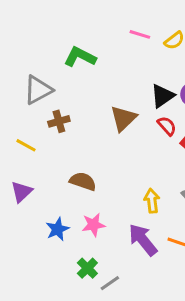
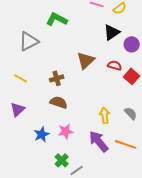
black triangle: (162, 96) -> (112, 32), moved
brown cross: (59, 121) -> (57, 78), moved
red semicircle: (167, 126) -> (115, 65), turned -32

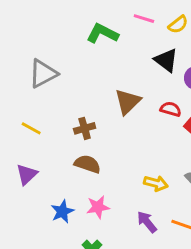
green L-shape: (57, 19) -> (102, 33), moved
black triangle: (112, 32) -> (166, 60), turned -48
yellow arrow: (105, 115) -> (156, 183), turned 112
purple arrow: (99, 141) -> (147, 222), size x0.7

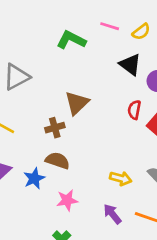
brown triangle: (128, 102) -> (77, 103), moved
red semicircle: (171, 109) -> (134, 110), turned -96
blue star: (62, 212) -> (34, 178), moved

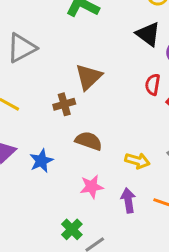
brown semicircle: (58, 161) -> (89, 141), moved
pink star: (67, 200) -> (92, 187), moved
purple arrow: (112, 214) -> (128, 200), turned 30

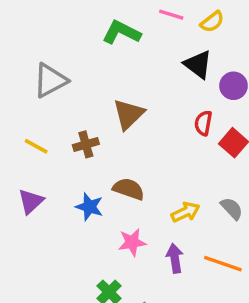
brown cross: (64, 104) -> (86, 144), moved
blue star: (41, 161) -> (89, 207), moved, turned -30
yellow arrow: (137, 161) -> (185, 212), turned -40

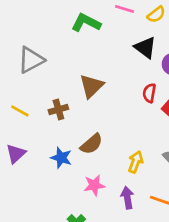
brown semicircle: (129, 189) -> (91, 144), turned 120
yellow arrow: (185, 212) -> (136, 162), turned -45

